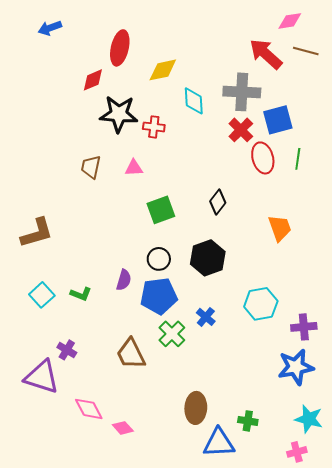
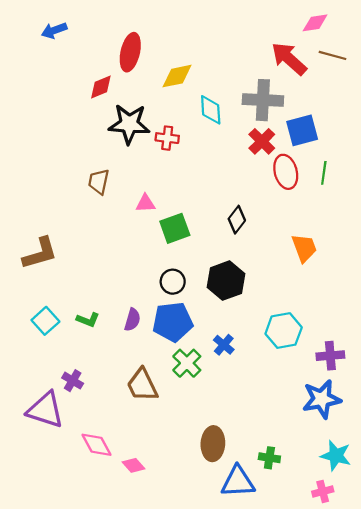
pink triangle: (134, 168) -> (145, 203), moved
purple semicircle: (124, 280) -> (132, 320), moved

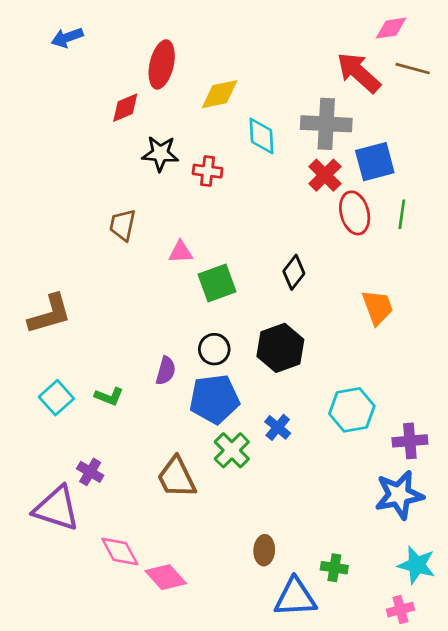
black star: (129, 124) -> (160, 154), size x0.7
purple semicircle: (132, 320) -> (166, 371), moved
brown ellipse: (213, 444) -> (264, 550), size x0.7
pink diamond: (134, 465) -> (166, 577), size x1.4

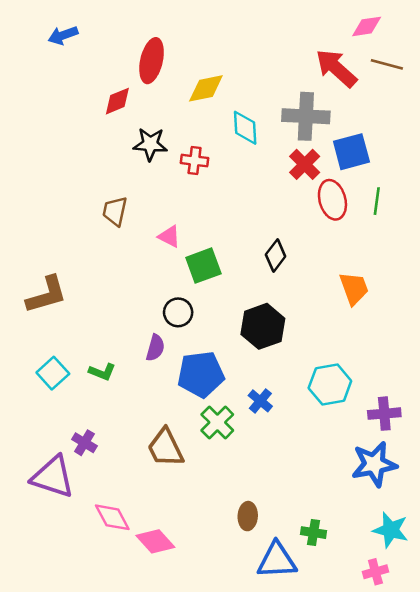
pink triangle: (181, 252) -> (169, 236), turned 30
black circle: (214, 349) -> (178, 312), moved

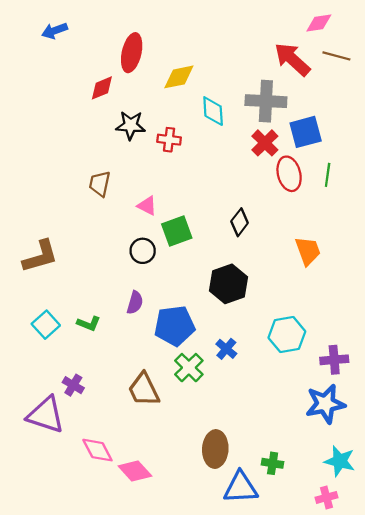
black circle: (178, 312) -> (143, 251), moved
brown ellipse: (248, 516) -> (215, 449), size x1.5

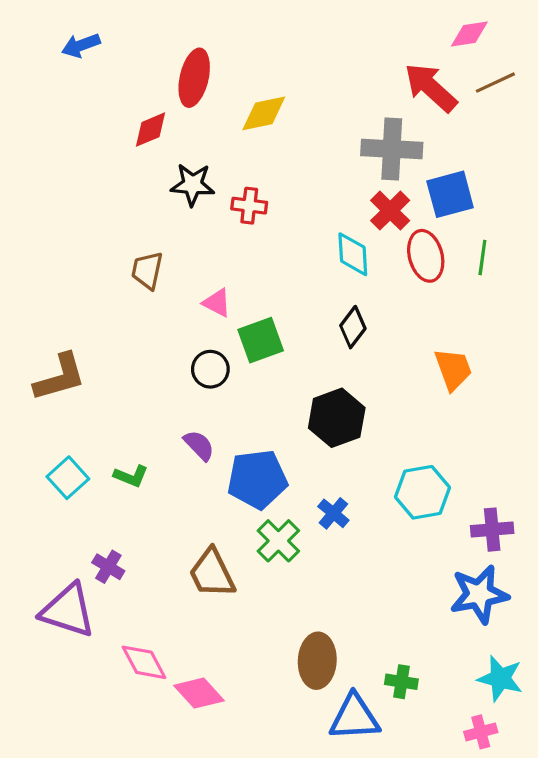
brown line: (336, 56) -> (495, 83), turned -40
cyan diamond: (213, 111) -> (353, 254), moved
purple semicircle: (135, 303) -> (199, 445), turned -60

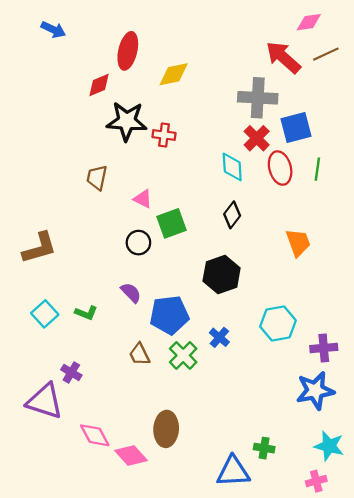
blue arrow: (81, 45) -> (53, 30), turned -135
black star: (193, 185) -> (127, 121), size x1.4
brown trapezoid: (212, 573) -> (140, 354), moved, size x0.7
brown ellipse: (317, 661) -> (166, 429), moved

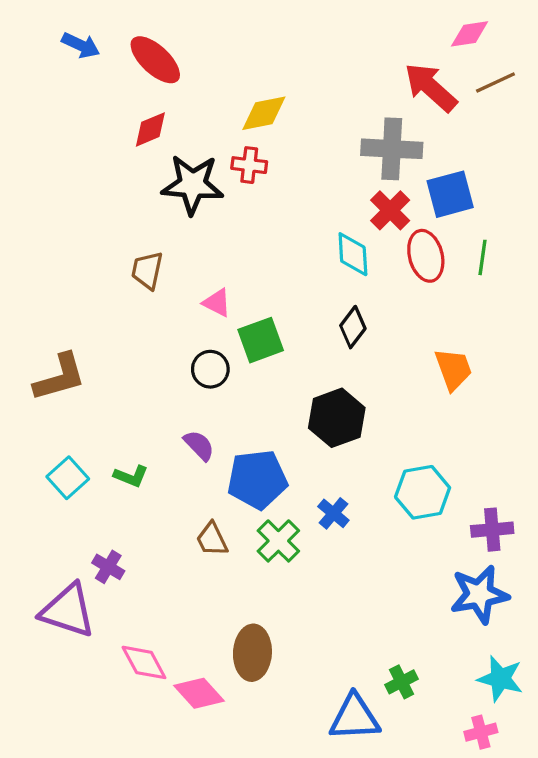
red ellipse: (128, 51) -> (155, 60), moved, turned -60
red cross: (164, 135) -> (249, 165), moved
green cross: (264, 448) -> (402, 682), turned -36

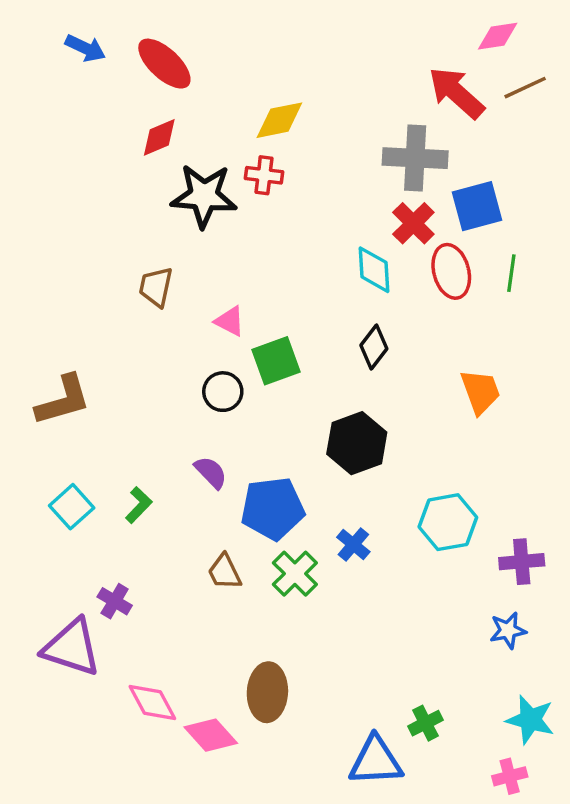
green L-shape: (131, 476) -> (139, 505), turned -68
blue star: (479, 594) -> (508, 630), size x0.6

